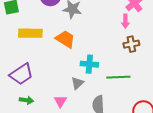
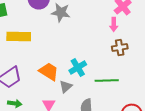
orange trapezoid: (65, 39) -> (49, 71), moved
cyan cross: (89, 64) -> (78, 67), turned -36

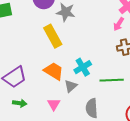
pink arrow: (114, 24) -> (119, 24), turned 32
yellow rectangle: (19, 36) -> (53, 36), moved, turned 60

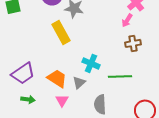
cyan cross: (83, 67) -> (91, 63), turned -36
orange trapezoid: (54, 71) -> (57, 78), moved

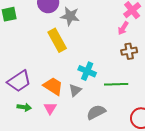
pink triangle: (62, 100) -> (50, 108), moved
gray semicircle: (100, 104) -> (96, 112), turned 66

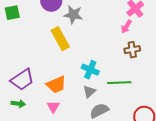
orange trapezoid: (53, 86) -> (56, 85), turned 125
gray triangle: (75, 90) -> (89, 92), moved
green arrow: (24, 107) -> (18, 104), moved

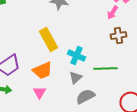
yellow rectangle: (60, 39) -> (48, 39), moved

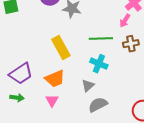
cyan cross: (76, 55) -> (99, 64), moved
green line: (106, 68) -> (101, 39), moved

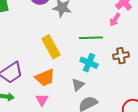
brown cross: (131, 44) -> (121, 56), moved

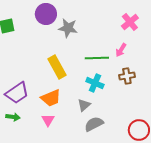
pink arrow: (115, 20) -> (121, 50), moved

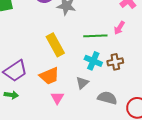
brown cross: (127, 76) -> (115, 62), moved
pink triangle: (48, 120) -> (57, 98), moved
gray semicircle: (94, 124) -> (107, 98), moved, turned 42

